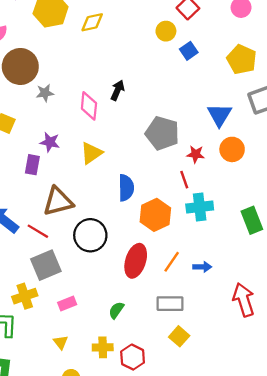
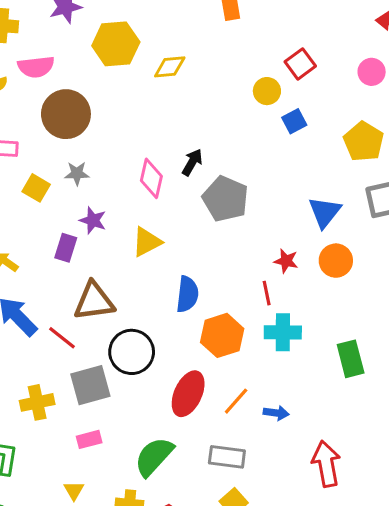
gray star: (45, 93) -> (77, 173), moved
gray pentagon: (162, 133) -> (225, 199), moved
gray square: (46, 265) -> (90, 385), moved
yellow cross: (25, 296) -> (37, 402), moved
green semicircle: (116, 310) -> (154, 457), size x1.8

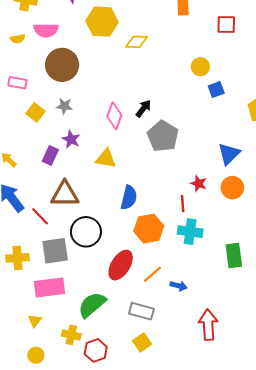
red square: (300, 64) -> (226, 24), moved, turned 30
yellow triangle: (147, 242) -> (106, 159), turned 30
pink rectangle: (89, 439) -> (49, 287), size x1.8

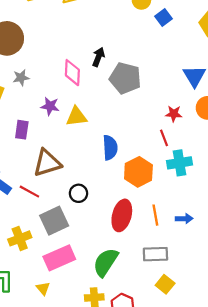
purple star: (71, 139) -> (50, 106), moved
black circle: (86, 232) -> (79, 193), size x0.6
orange line: (152, 274) -> (155, 215), turned -42
yellow triangle: (35, 321) -> (43, 288), moved

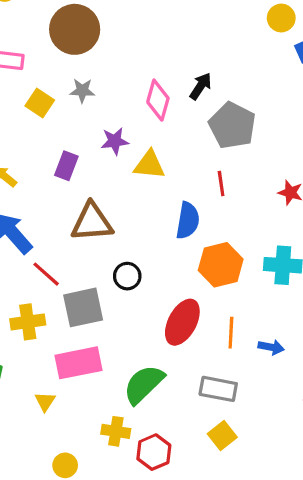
purple star: (50, 106) -> (115, 141), turned -30
red line: (164, 138) -> (221, 184), moved
red line: (29, 192) -> (46, 274), moved

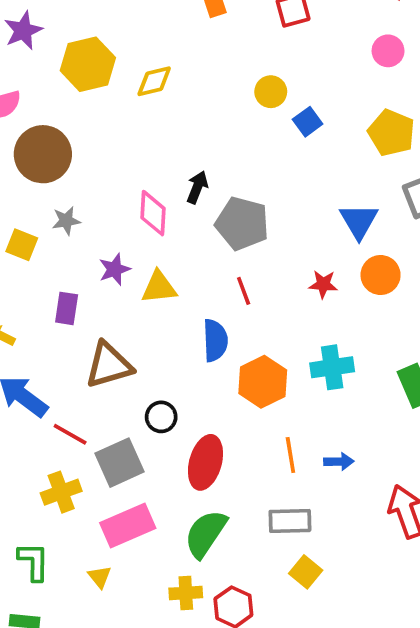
red ellipse: (182, 322) -> (205, 462), moved

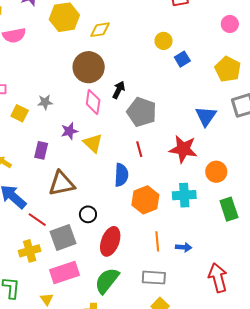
brown circle: (43, 154) -> (89, 67), moved
orange circle: (381, 275) -> (216, 172), moved
red star: (323, 284) -> (183, 149), size x1.8
yellow triangle: (159, 287) -> (93, 143), turned 45

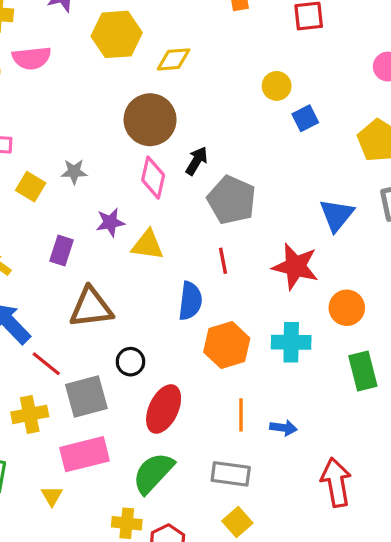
yellow triangle: (93, 143) -> (148, 245), turned -40

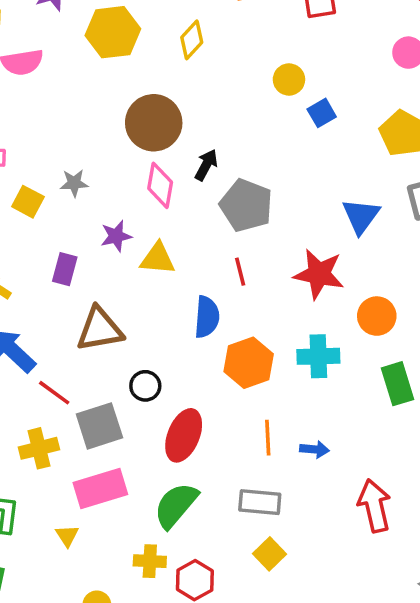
yellow diamond: (174, 59) -> (192, 40), moved, turned -40

